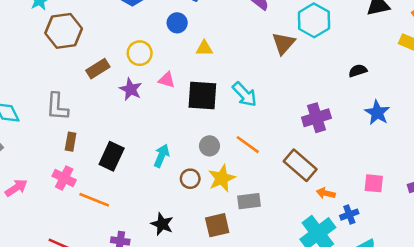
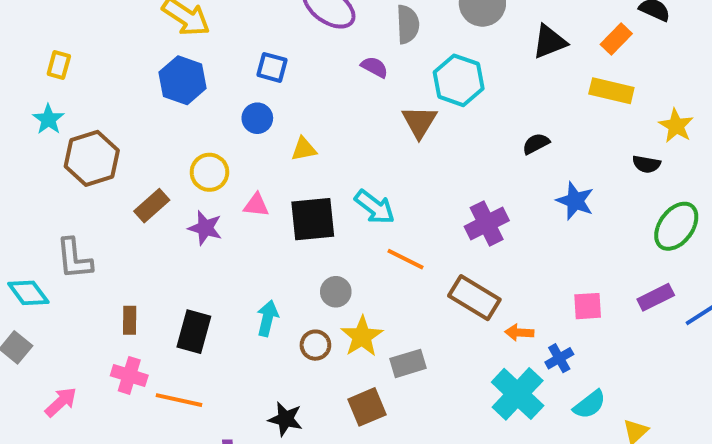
gray L-shape: (57, 107) -> (74, 259), moved
orange line: (248, 145) -> (405, 259), moved

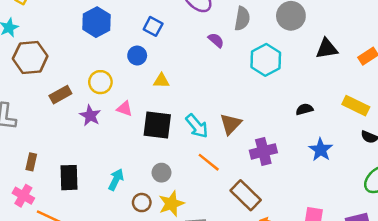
yellow rectangle: (611, 91) -> (356, 106), moved
brown triangle: (419, 122) -> (231, 124), moved
black rectangle: (194, 332) -> (69, 178), turned -30

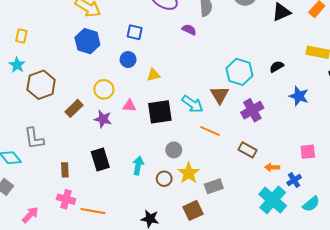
cyan hexagon: (266, 60) -> (239, 72), moved
black rectangle: (69, 178) -> (100, 159), moved
brown rectangle: (246, 195) -> (248, 150), size x0.7

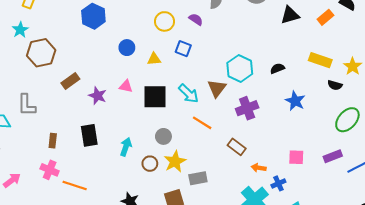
blue square: (135, 32) -> (183, 49), moved
blue circle: (128, 60) -> (127, 48), moved
yellow circle: (104, 89) -> (165, 21), moved

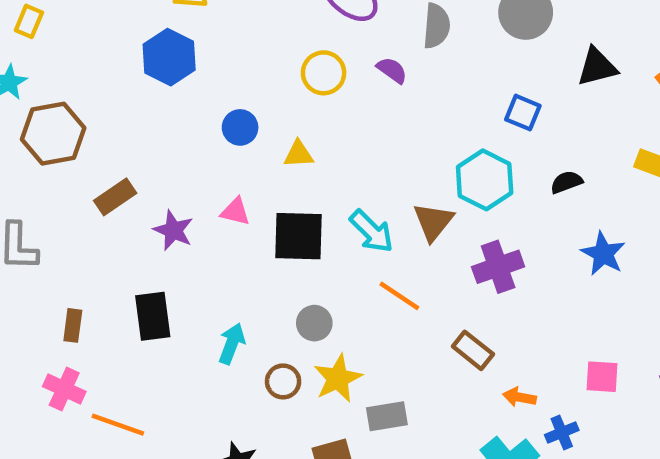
blue square: (183, 49) -> (523, 113), moved

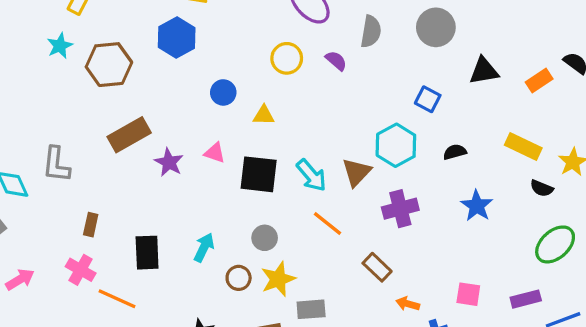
brown hexagon: (53, 134) -> (109, 65), moved
brown rectangle: (115, 197) -> (129, 135), size x1.4
black rectangle: (153, 316) -> (147, 253), moved

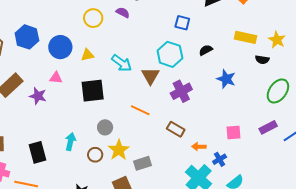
blue hexagon: (177, 38) -> (27, 37), moved
blue circle: (223, 92) -> (60, 47), size x1.5
pink triangle: (215, 153) -> (56, 78), moved
cyan arrow: (311, 175) -> (122, 63), moved

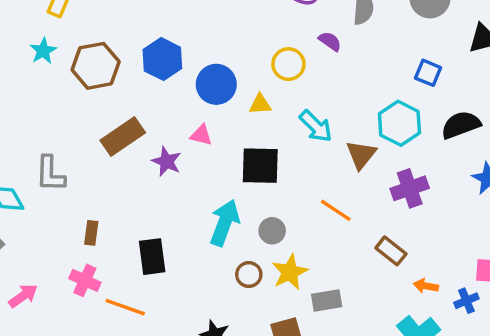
yellow circle: (93, 18) -> (288, 64), moved
black semicircle: (206, 50) -> (461, 125), size x1.6
cyan arrow: (70, 142) -> (225, 223), moved, size x1.5
blue cross: (220, 159) -> (466, 301), moved

